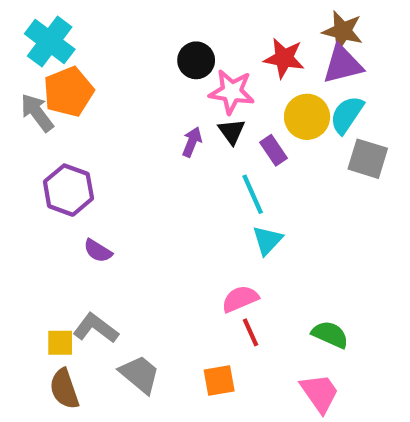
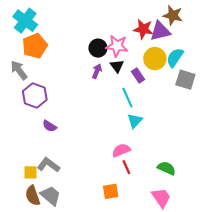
black circle: (196, 60) -> (98, 48), moved
purple triangle: (343, 65) -> (160, 31), moved
gray arrow: (37, 113) -> (19, 70), moved
gray trapezoid: (140, 374) -> (51, 196), moved

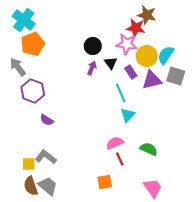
brown star: (173, 15) -> (147, 15), moved
purple triangle: (160, 31) -> (152, 80), moved
pink star: (117, 46) -> (127, 44), moved
green semicircle: (166, 168) -> (149, 149), moved

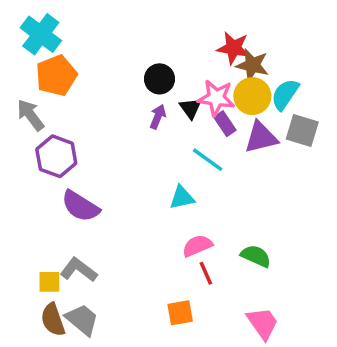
brown star: (147, 15) -> (252, 65), moved
pink star: (127, 44) -> (216, 98), moved
cyan line: (121, 93) -> (208, 160), turned -30
cyan triangle: (128, 115) -> (182, 198), moved, turned 35
purple semicircle: (47, 120) -> (80, 206), size x1.6

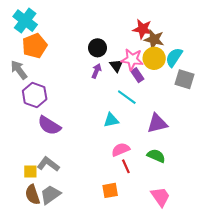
purple triangle: (261, 137) -> (157, 123), moved
gray trapezoid: (82, 320) -> (50, 195), turned -75

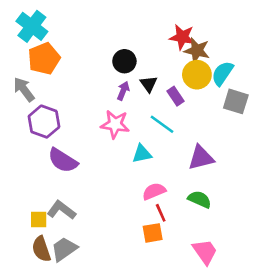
pink star: (132, 59) -> (115, 124), moved
orange square: (110, 190) -> (153, 233), moved

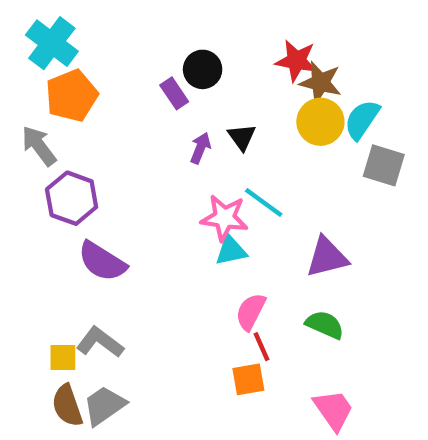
black circle: (124, 61) -> (203, 69), moved
purple rectangle: (175, 96) -> (174, 93), moved
pink star: (115, 124) -> (224, 218), moved
pink semicircle: (154, 191) -> (251, 312), turned -40

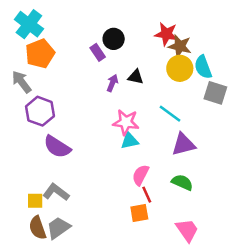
cyan semicircle: (362, 120) -> (203, 67), turned -55
black triangle: (242, 137) -> (136, 77), turned -42
cyan line: (264, 203) -> (170, 114), moved

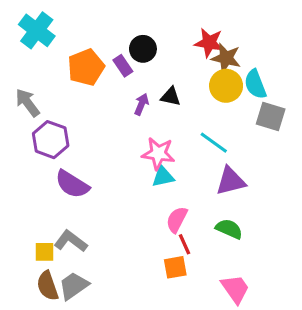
orange pentagon: (40, 54) -> (86, 67), moved

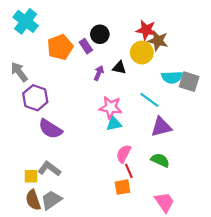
cyan semicircle: (255, 84) -> (172, 77), moved, turned -72
yellow circle: (226, 86) -> (142, 53), moved

